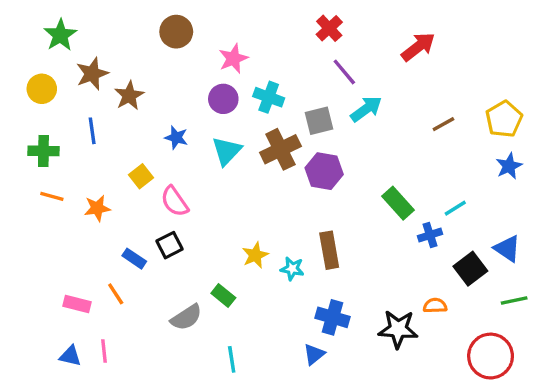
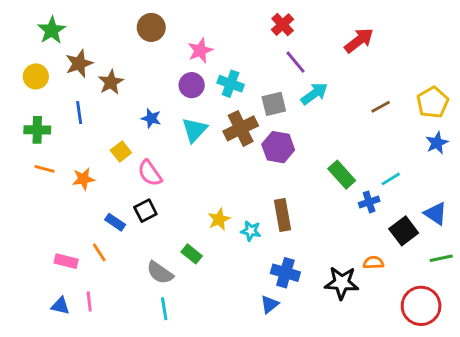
gray semicircle: (186, 317) -> (160, 273), turned 68
cyan line: (232, 359) -> (164, 309), moved

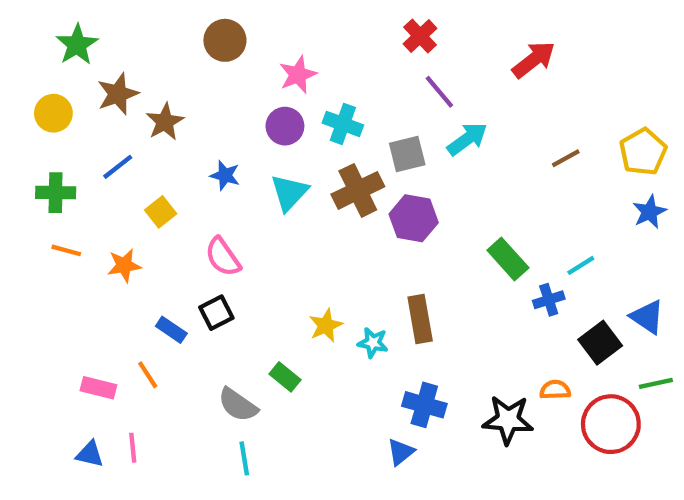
blue line: (79, 113) -> (118, 167), turned 60
yellow square: (121, 151) -> (161, 212), moved
red circle: (421, 306) -> (611, 424), moved

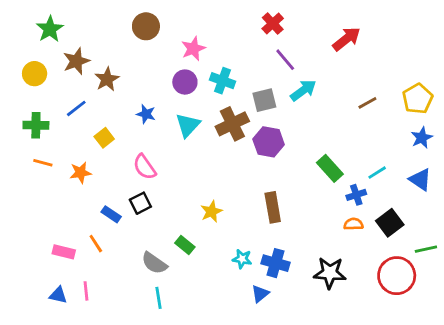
blue triangle: (647, 317) -> (420, 180), moved
cyan star: (373, 343) -> (242, 259), moved
orange semicircle: (555, 390) -> (353, 224), moved

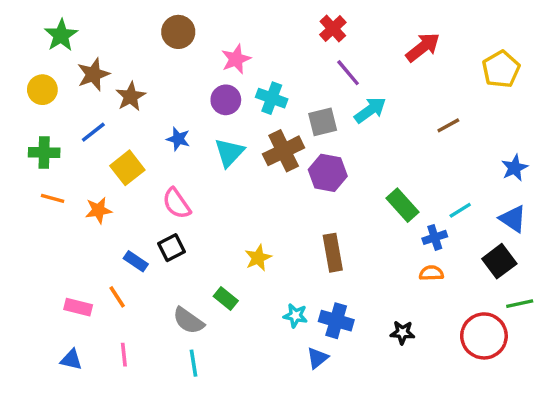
yellow pentagon: (418, 99) -> (501, 69), moved
yellow square: (104, 138) -> (127, 168), size x1.4
black square: (390, 223) -> (499, 261), moved
black star: (330, 273) -> (402, 333), size x0.6
pink line: (86, 291) -> (124, 355), moved

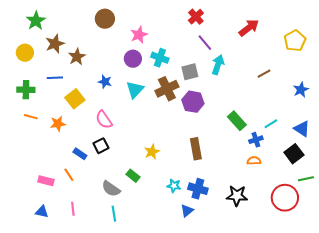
cyan arrow: (370, 110) -> (218, 65), turned -36
blue line: (93, 132) -> (55, 78), turned 35
blue star: (515, 168) -> (301, 90), moved
black star: (402, 333) -> (237, 196), size x1.5

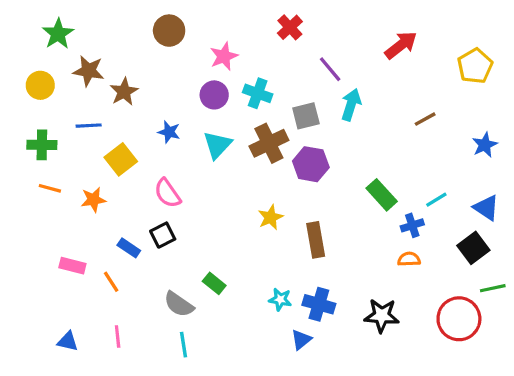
red cross: (196, 17) -> (290, 27), moved
brown star: (55, 44) -> (89, 71), turned 30
yellow star: (152, 152) -> (271, 217), moved
pink rectangle: (46, 181) -> (72, 266), moved

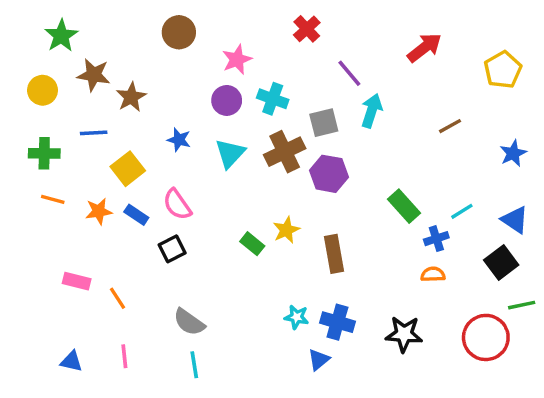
blue rectangle: (129, 248) -> (136, 215), moved
green rectangle: (214, 283) -> (252, 244), moved

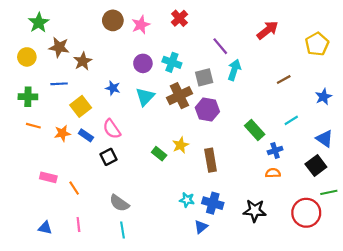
red cross: (307, 29) -> (179, 18), moved
pink star: (237, 60) -> (141, 25), moved
cyan line: (462, 211) -> (291, 120), moved

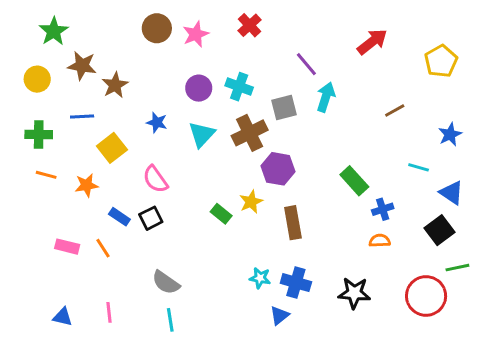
purple hexagon: (207, 110) -> (278, 169), moved
cyan line: (291, 120) -> (419, 167), moved, turned 48
blue rectangle: (86, 135) -> (119, 217), moved
orange line: (74, 188) -> (103, 248), moved

